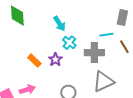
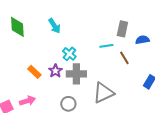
cyan arrow: (59, 24) -> (54, 26), moved
gray cross: (94, 53) -> (76, 74), moved

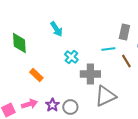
green diamond: (17, 27) -> (19, 43), moved
purple star: (55, 71) -> (52, 105), moved
gray cross: (76, 74) -> (90, 74), moved

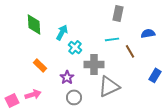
cyan arrow: (56, 29) -> (62, 32), moved, turned -119
gray rectangle: (124, 32) -> (118, 13), moved
green diamond: (19, 43) -> (34, 24), moved
purple star: (52, 105) -> (67, 77), moved

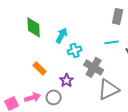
cyan cross: (75, 47) -> (75, 50), turned 32
gray cross: (94, 64) -> (94, 67), turned 30
gray circle: (74, 97) -> (54, 97), moved

